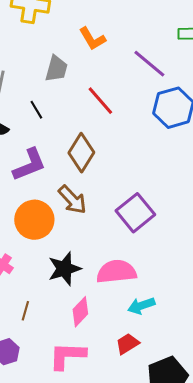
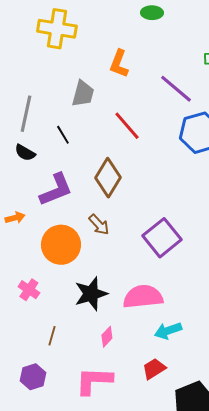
orange L-shape: (92, 39) -> (119, 64), turned 52
brown arrow: (72, 200) -> (99, 225), size x0.7
pink diamond: (80, 312) -> (107, 337), size x0.7

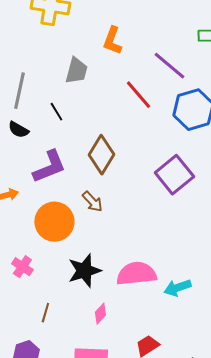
red line: (127, 126) -> (138, 95), moved
purple square: (162, 238) -> (174, 175), moved
cyan arrow: (168, 331) -> (177, 288), moved

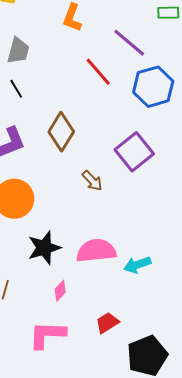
gray trapezoid: (76, 71) -> (18, 51), moved
brown arrow: (92, 202) -> (92, 181), moved

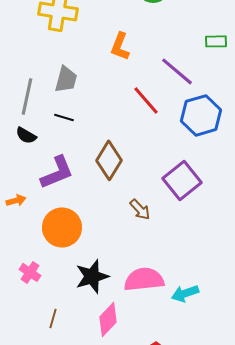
black line: (16, 89) -> (64, 117), turned -42
pink diamond: (60, 291) -> (108, 319), size x1.6

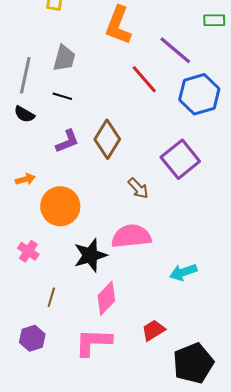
orange L-shape: (120, 46) -> (118, 25), size x1.4
purple L-shape: (57, 172) -> (67, 141), moved, size x0.7
orange arrow: (16, 200) -> (25, 179), moved
pink semicircle: (144, 279) -> (131, 236), moved

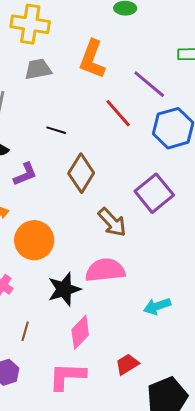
gray trapezoid: (64, 58) -> (38, 69), moved, turned -116
black line: (62, 96) -> (56, 130), moved
purple L-shape: (67, 141) -> (25, 174), moved
brown arrow: (138, 188) -> (112, 222), size x1.4

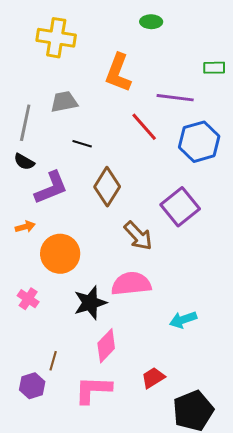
gray trapezoid: (38, 69) -> (64, 102), moved
purple line: (149, 84) -> (175, 98), turned -33
purple L-shape: (25, 174) -> (51, 188), size x1.4
brown line: (25, 331) -> (53, 361), moved

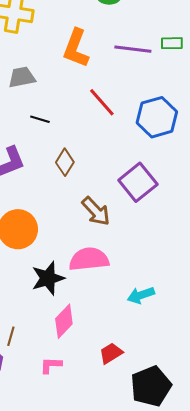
purple line: (175, 98) -> (133, 49), moved
brown diamond: (107, 187) -> (65, 162), size x0.7
pink L-shape: (93, 390) -> (51, 365), size x0.6

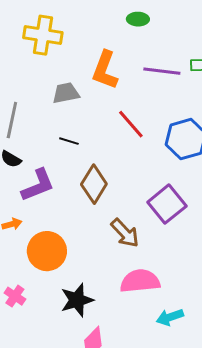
gray trapezoid: (22, 77) -> (66, 93), moved
brown diamond: (65, 162) -> (94, 184), size x1.4
pink semicircle: (89, 259) -> (140, 281), moved

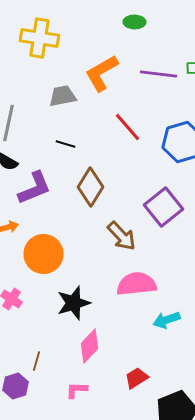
orange L-shape: (105, 70) -> (102, 73), turned 39

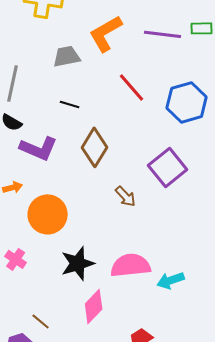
purple L-shape: (34, 188) -> (39, 148), turned 45
brown arrow: (122, 236) -> (126, 196), size x0.7
pink semicircle: (136, 284) -> (131, 265), moved
brown line: (36, 361) -> (41, 321), turned -66

